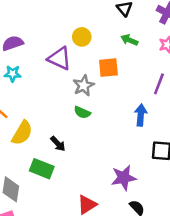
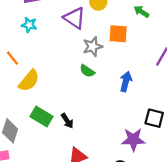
blue arrow: (141, 115) -> (126, 82), moved
black arrow: (58, 144) -> (67, 121), moved
purple star: (124, 178) -> (133, 139), moved

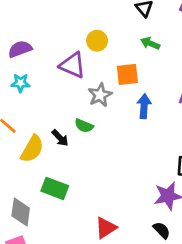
green semicircle: (87, 71) -> (84, 126), moved
blue arrow: (126, 82) -> (144, 106), moved
black arrow: (67, 121) -> (60, 138), moved

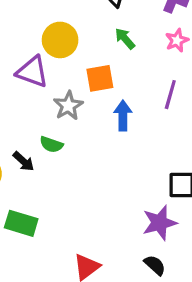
yellow circle: (97, 41) -> (60, 40), size x1.4
green arrow: (150, 43) -> (125, 39), turned 30

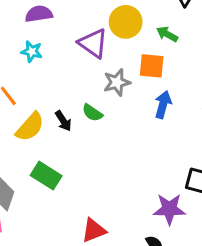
green arrow: (125, 39) -> (167, 34), moved, turned -35

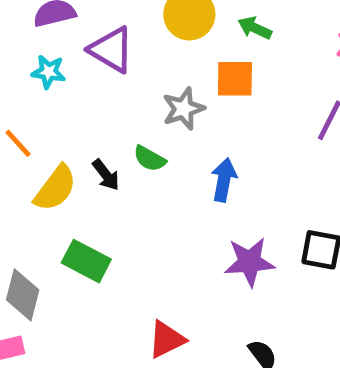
purple triangle: (93, 43) -> (111, 50), moved
blue arrow: (163, 105) -> (224, 180), moved
purple star: (169, 209) -> (249, 262), moved

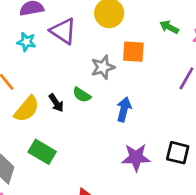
green arrow: (255, 28) -> (169, 27), moved

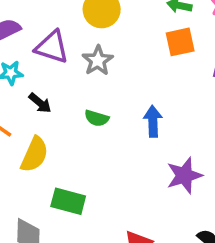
orange square: (133, 52) -> (180, 42), moved
gray star: (103, 67) -> (98, 61), moved
black arrow: (56, 103) -> (40, 103), moved

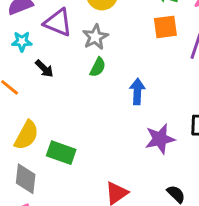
green semicircle: (97, 118) -> (98, 67), moved, turned -84
yellow semicircle: (34, 154) -> (26, 135), moved

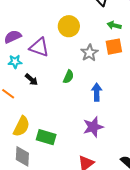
gray star: (95, 37) -> (89, 53), moved
purple star: (160, 139) -> (93, 127), moved

